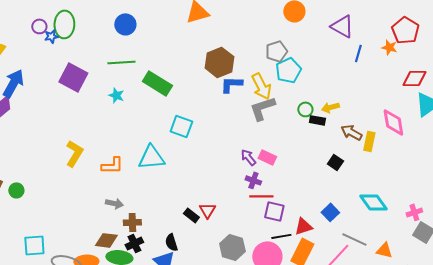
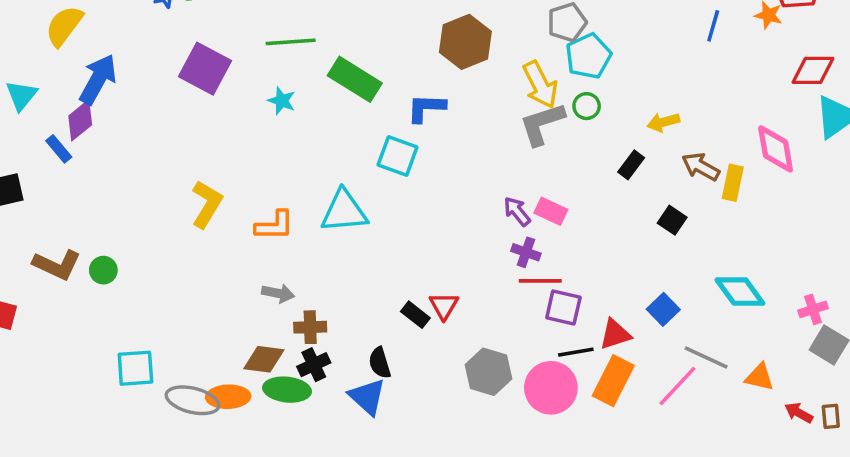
blue L-shape: (231, 84) -> (426, 108), moved
green circle: (305, 109) -> (587, 106), moved
black rectangle: (317, 120) -> (631, 165), moved, turned -63

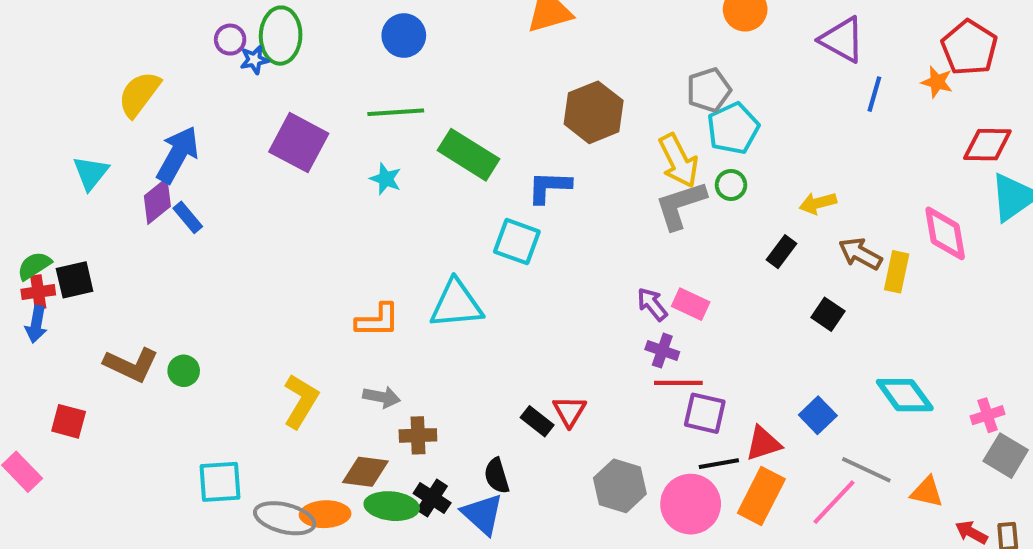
blue rectangle: (59, 149) -> (188, 217), moved
yellow L-shape: (207, 204) -> (301, 401), moved
black cross: (314, 365) -> (432, 498), moved, turned -32

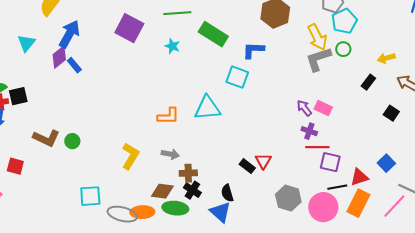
black cross: (432, 498) -> (192, 190), moved

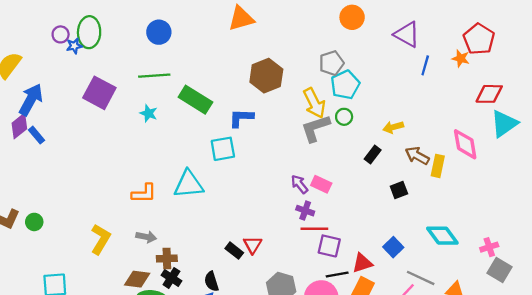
cyan square: (237, 77) -> (223, 149), turned -30
black square: (391, 113) -> (399, 190), turned 35

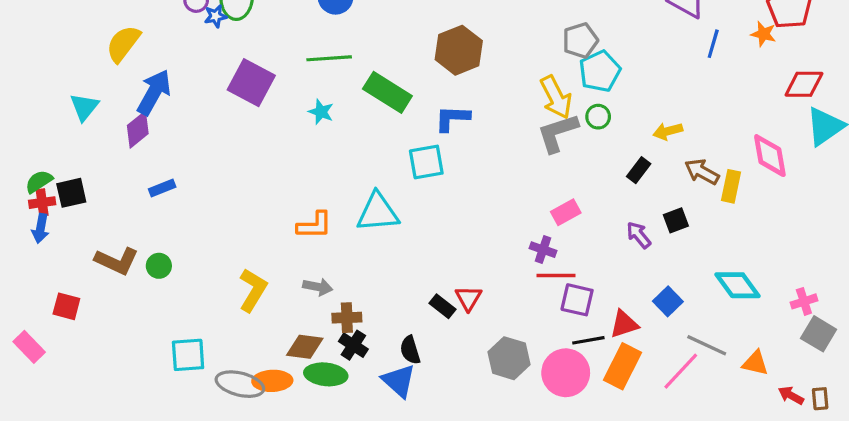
brown hexagon: (266, 76) -> (459, 50), moved
blue rectangle: (37, 135) -> (162, 188), moved, turned -72
purple arrow: (299, 184) -> (639, 235), moved
pink rectangle: (321, 184) -> (566, 212), turned -54

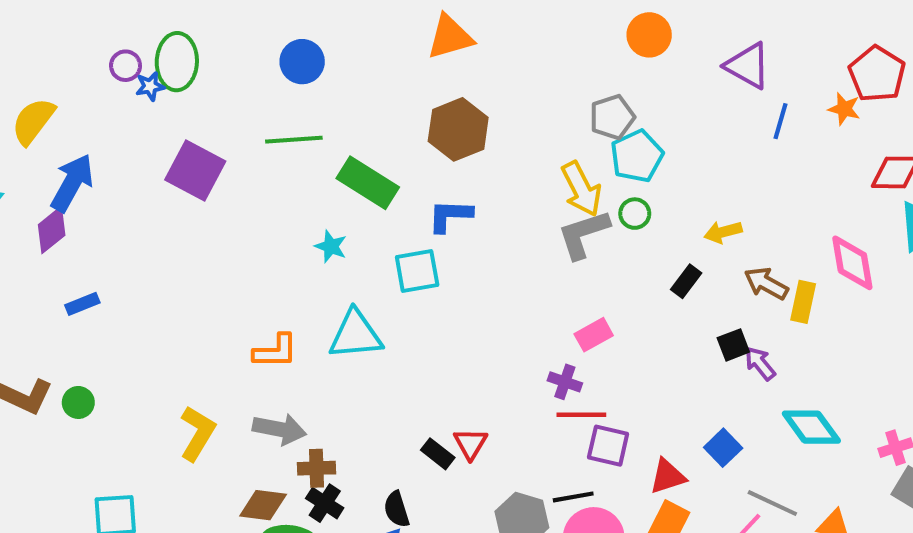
cyan star: (321, 112) -> (331, 246), moved
purple arrow: (639, 235) -> (760, 363), moved
gray arrow: (318, 287) -> (280, 429), size x1.4
black line: (588, 340) -> (573, 497), moved

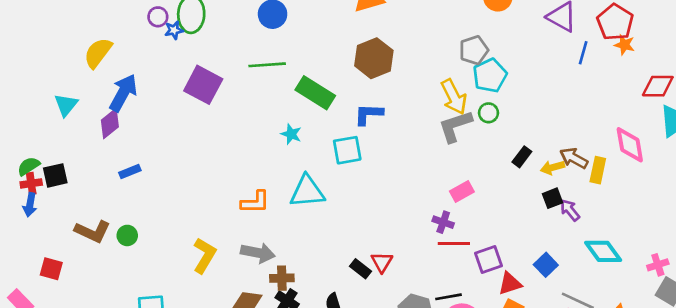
red pentagon: (877, 74) -> (615, 22), moved
yellow arrow: (723, 232) -> (552, 167), moved
purple square: (608, 446) -> (488, 259), moved, turned -32

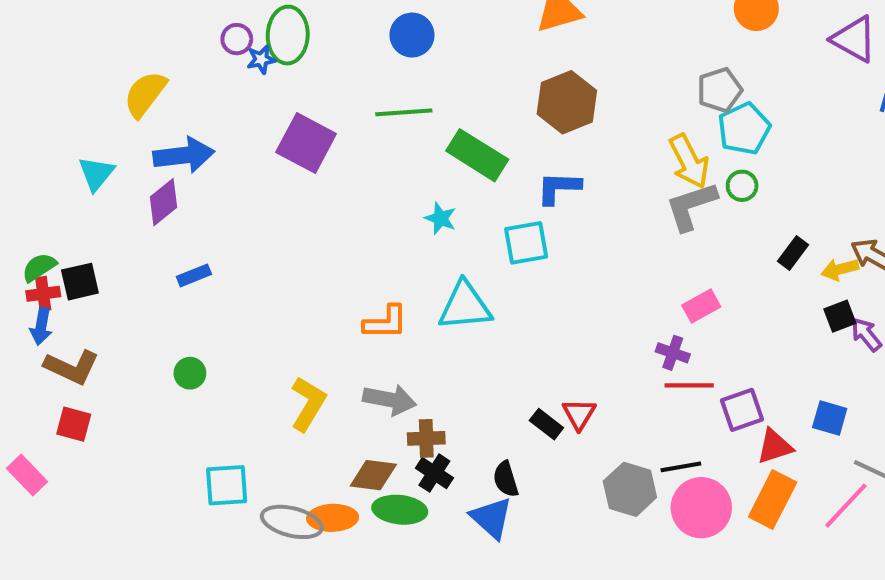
blue arrow: (123, 93) -> (184, 155), turned 54
brown L-shape: (93, 231) -> (72, 367), moved
blue square: (546, 265) -> (830, 418), turned -30

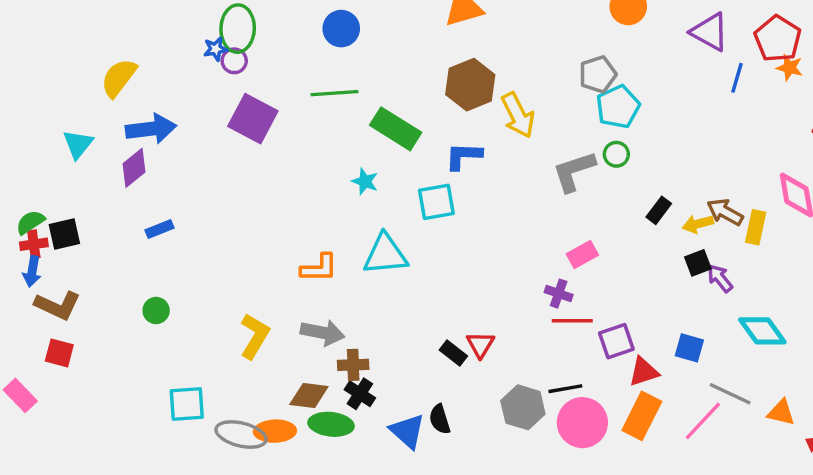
purple circle: (237, 39) -> (234, 61), moved
yellow arrow: (689, 161) -> (518, 115), moved
black semicircle: (506, 479) -> (440, 419), moved

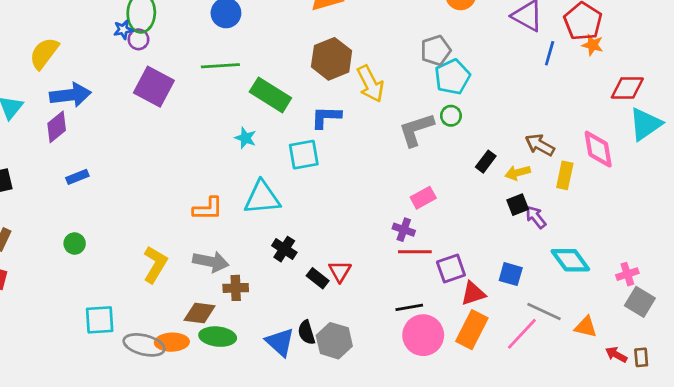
brown arrow: (725, 212) -> (540, 145), moved
black cross: (360, 394) -> (284, 249), moved
gray hexagon: (523, 407) -> (334, 341), moved

